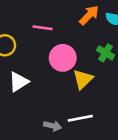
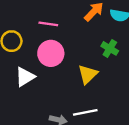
pink circle: (63, 58) -> (51, 53), moved

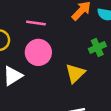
green cross: (110, 48) -> (97, 47), turned 35

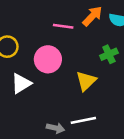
pink line: (36, 23) -> (63, 26), moved

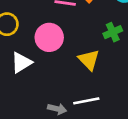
yellow triangle: (86, 81) -> (89, 60), turned -30

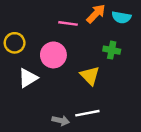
green cross: (113, 32) -> (112, 50), turned 35

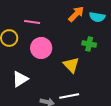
pink line: (68, 23) -> (32, 22), moved
white triangle: (28, 78) -> (20, 79), moved

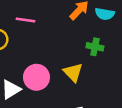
pink circle: (41, 48) -> (36, 77), moved

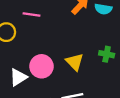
green cross: (95, 47) -> (107, 54), moved

